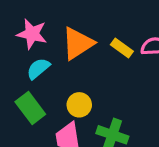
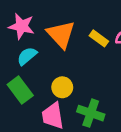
orange triangle: (78, 43) -> (61, 34), turned -40

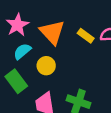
pink star: (22, 26) -> (17, 25), turned 30
yellow circle: (62, 87) -> (46, 66), moved

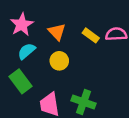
orange triangle: (52, 32) -> (57, 32), size x0.7
yellow circle: (46, 66) -> (59, 61), moved

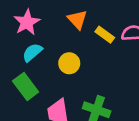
orange triangle: (57, 32) -> (77, 20), moved

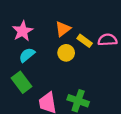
orange triangle: (77, 20) -> (63, 29), turned 35
yellow circle: (69, 63) -> (66, 53), moved

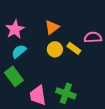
yellow rectangle: (85, 41) -> (74, 48), moved

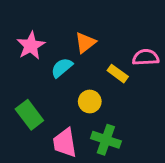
yellow circle: (55, 49) -> (90, 102), moved
cyan semicircle: (19, 51) -> (62, 68), moved

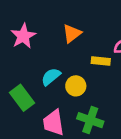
cyan semicircle: (62, 68) -> (51, 77), moved
yellow rectangle: (118, 74) -> (101, 61), turned -30

